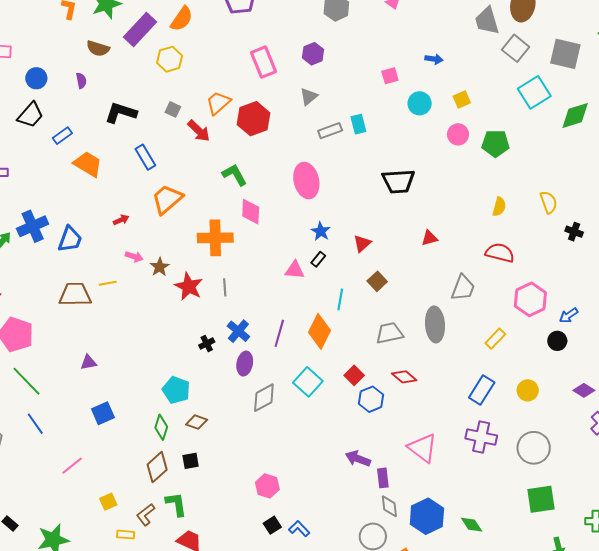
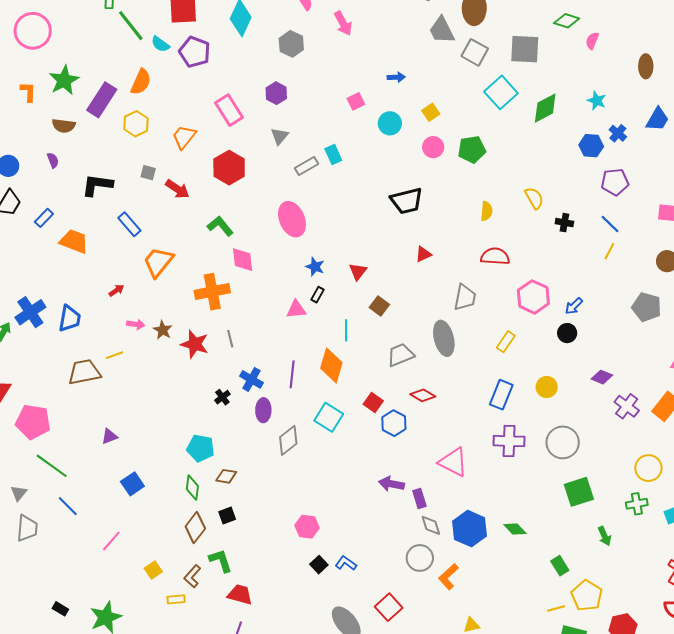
orange trapezoid: (218, 103) -> (184, 137), moved
black trapezoid: (398, 181) -> (407, 201), moved

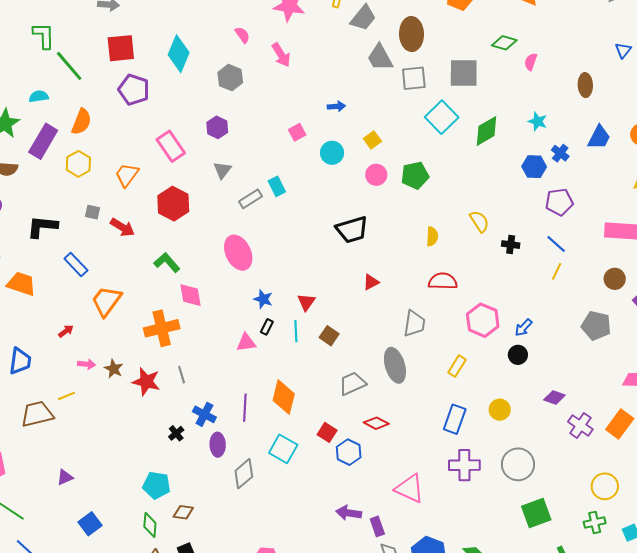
cyan semicircle: (160, 44) -> (39, 96), moved, turned 138
gray square: (475, 52) -> (414, 78), turned -32
cyan line: (346, 330) -> (296, 331), moved

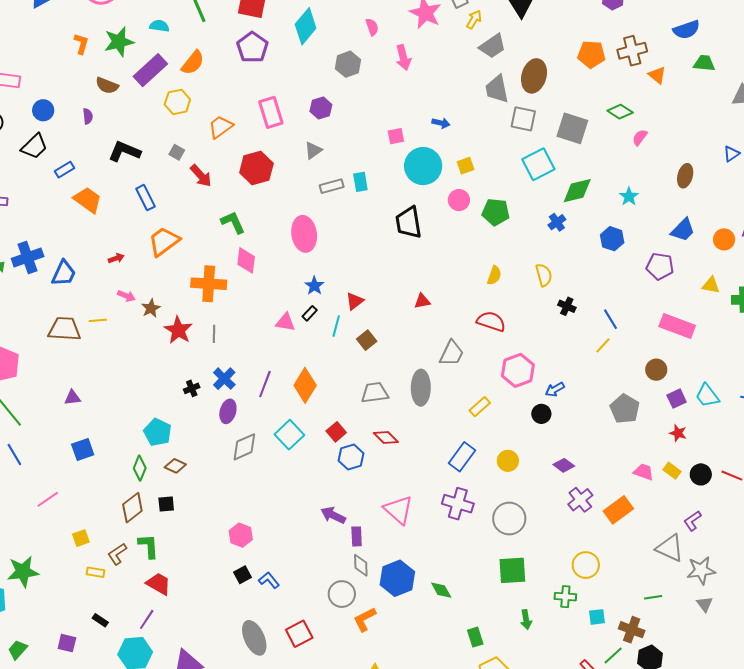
cyan circle: (332, 153) -> (423, 166), size x1.6
blue cross: (560, 153) -> (557, 222), moved
purple pentagon: (559, 202) -> (660, 266), moved
black trapezoid: (352, 230) -> (409, 223), moved, turned 80

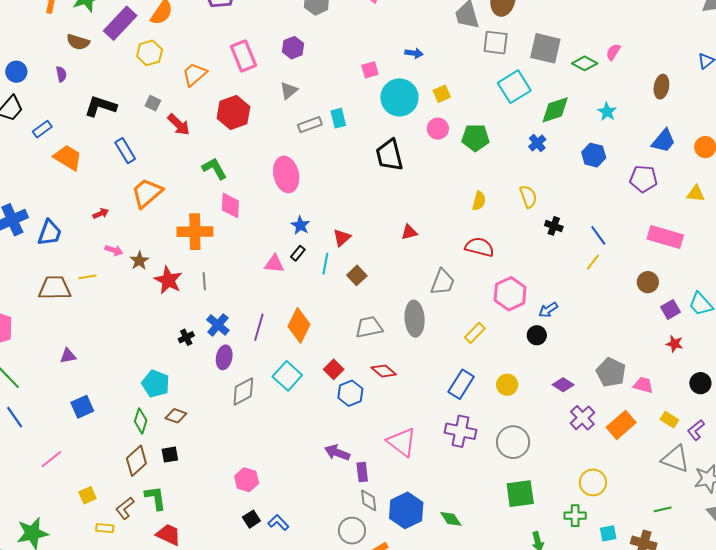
green diamond: (620, 112) -> (585, 63), moved
gray pentagon: (625, 409) -> (611, 372), moved
yellow rectangle: (672, 471) -> (669, 420), moved

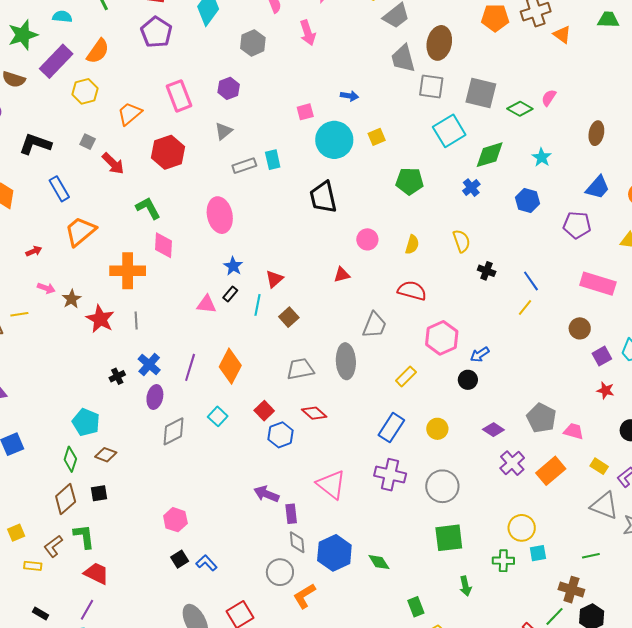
pink circle: (438, 129) -> (367, 239), moved
cyan square: (287, 376) -> (218, 416), size x0.7
cyan square: (608, 533) -> (538, 553), moved

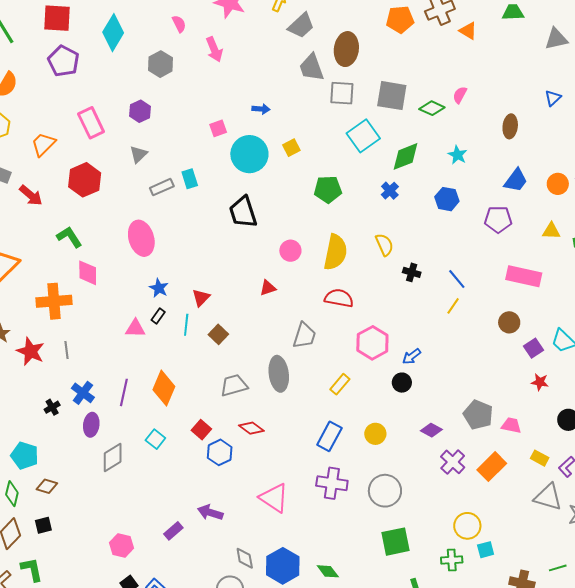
yellow semicircle: (412, 245) -> (335, 252), size x1.8
purple rectangle: (291, 514) -> (173, 531), moved, turned 60
green line: (591, 556) -> (558, 568), moved

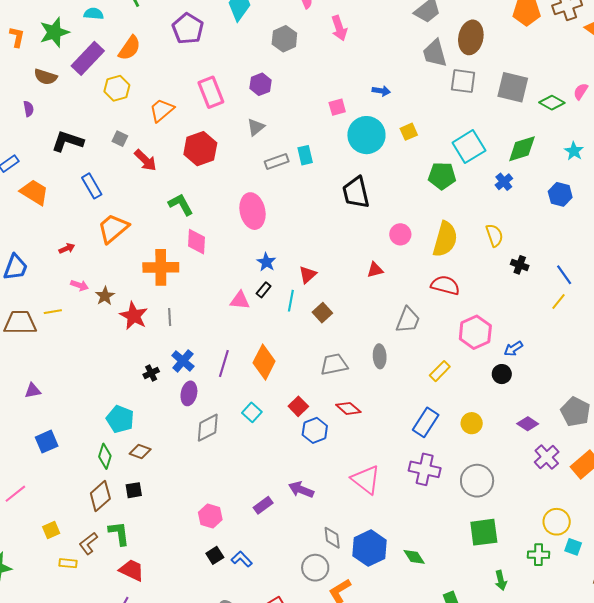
cyan square: (363, 136) -> (469, 147), moved
gray ellipse: (279, 374) -> (380, 356), size x0.7
cyan square: (486, 550) -> (573, 547), turned 30

